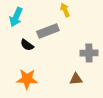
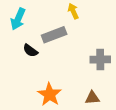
orange star: (27, 79) -> (50, 94), moved, turned 30
brown triangle: (76, 79) -> (92, 98), moved

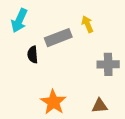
yellow arrow: (73, 11) -> (87, 24), moved
black semicircle: (30, 50) -> (33, 55), turned 49

